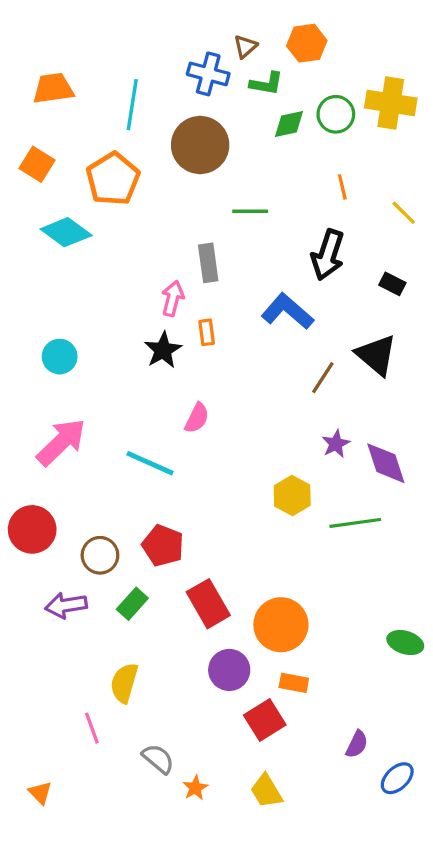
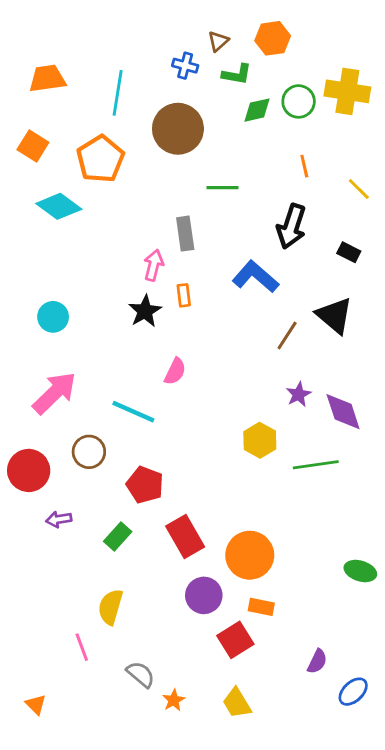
blue cross: (208, 74) -> (185, 66), size x0.7
brown circle: (100, 555) -> (89, 452), moved
purple arrow: (66, 605) -> (59, 519), moved, size x0.7

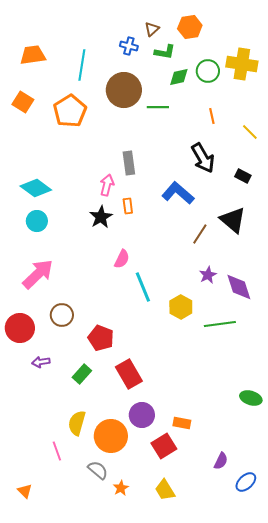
green line: (222, 188) -> (158, 107), moved
cyan diamond: (59, 206) -> (36, 188), moved
black arrow: (291, 226) -> (203, 158), turned -48
cyan line: (133, 412) -> (143, 287), moved, turned 44
orange circle: (250, 555) -> (111, 436), moved

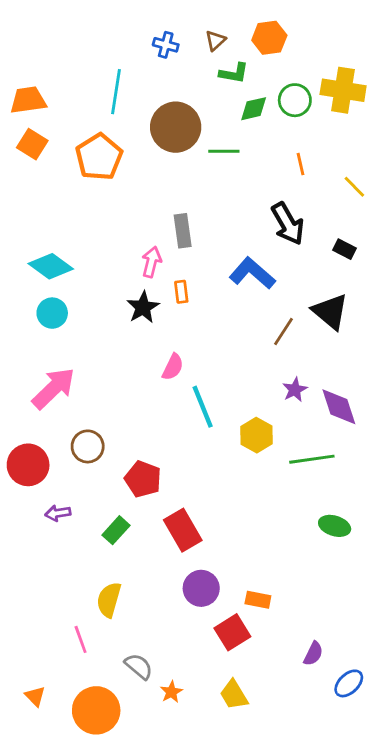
blue cross: (129, 46) -> (166, 45), moved
orange trapezoid: (33, 55) -> (28, 100), moved
green ellipse: (251, 398) -> (335, 526), moved
orange circle: (111, 436) -> (96, 710), moved

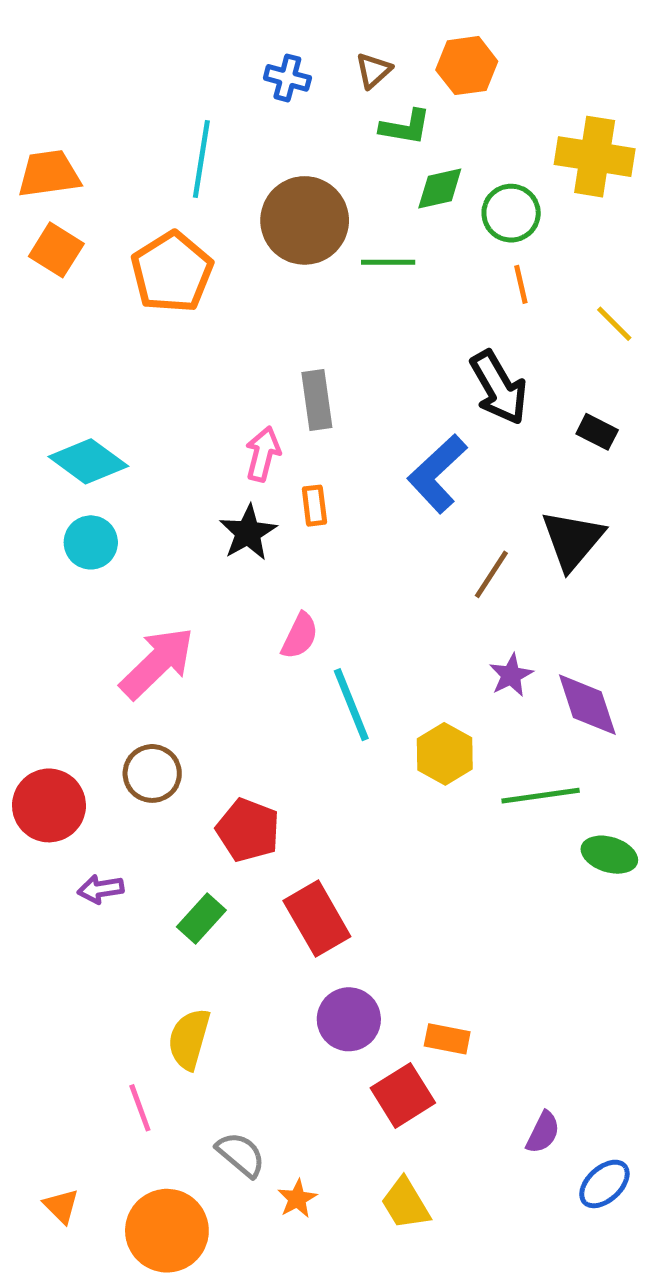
green circle: (295, 100) -> (511, 213), moved
blue L-shape: (252, 273) -> (437, 474), turned -84
black triangle: (330, 312) -> (573, 540), turned 30
pink arrow: (54, 388) -> (157, 663), moved
green ellipse: (335, 526) -> (609, 855), moved

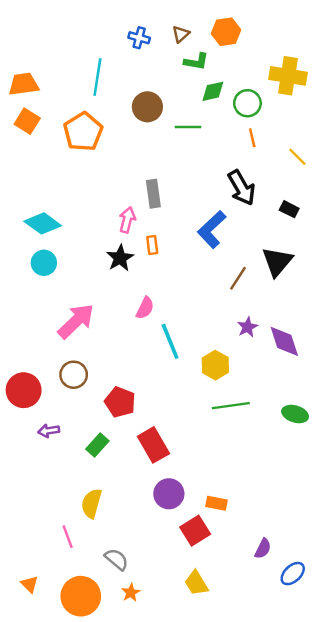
brown circle: (305, 220) -> (147, 107), size x0.7
green line: (541, 796) -> (231, 406), moved
orange star: (297, 1199) -> (131, 593), moved

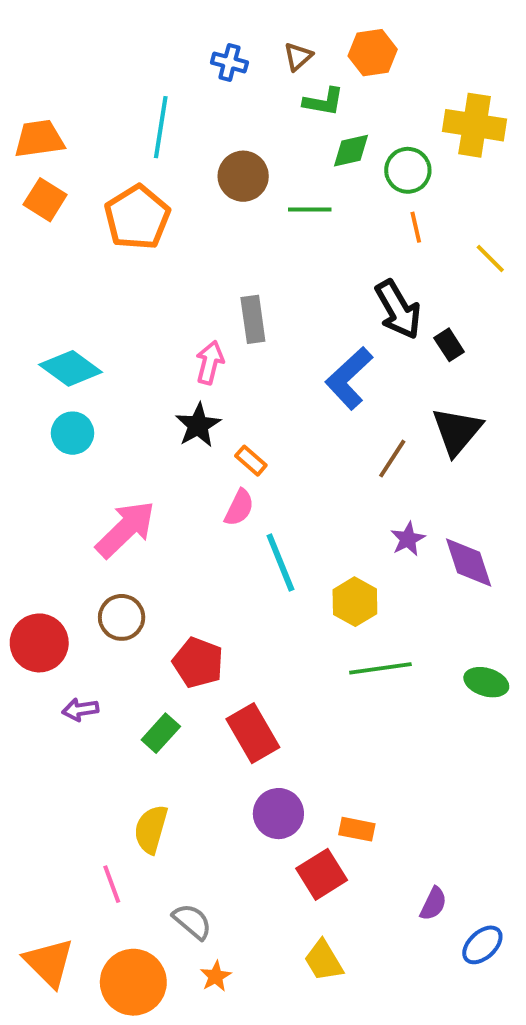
black rectangle: (289, 209) -> (449, 345), moved, turned 30
orange rectangle: (152, 245) -> (251, 461), moved, turned -42
orange triangle: (30, 584) -> (49, 963), size x1.8

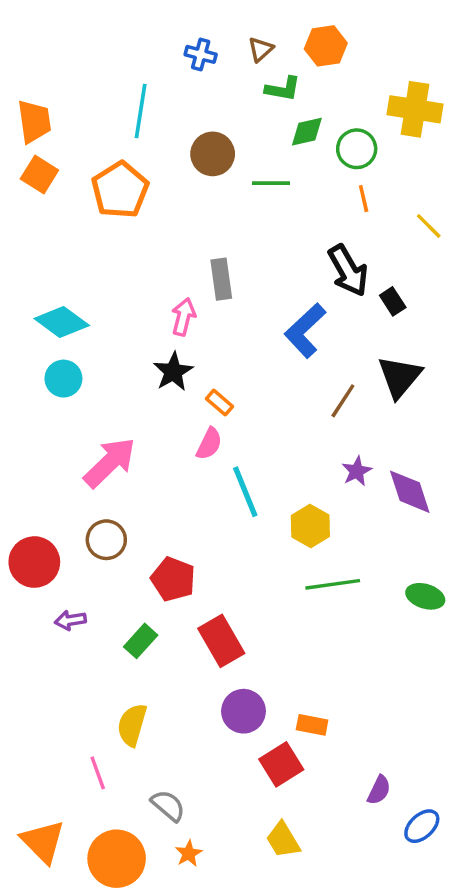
orange trapezoid: (39, 139) -> (34, 121), turned 90

